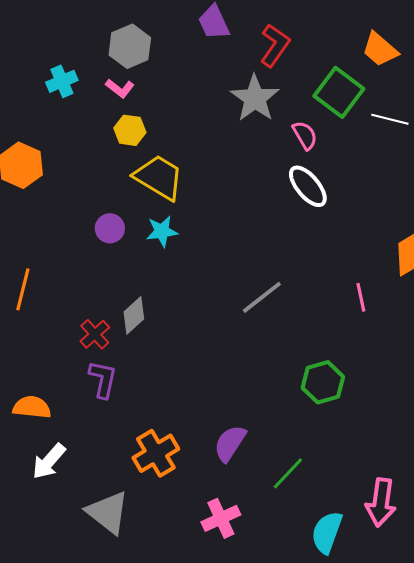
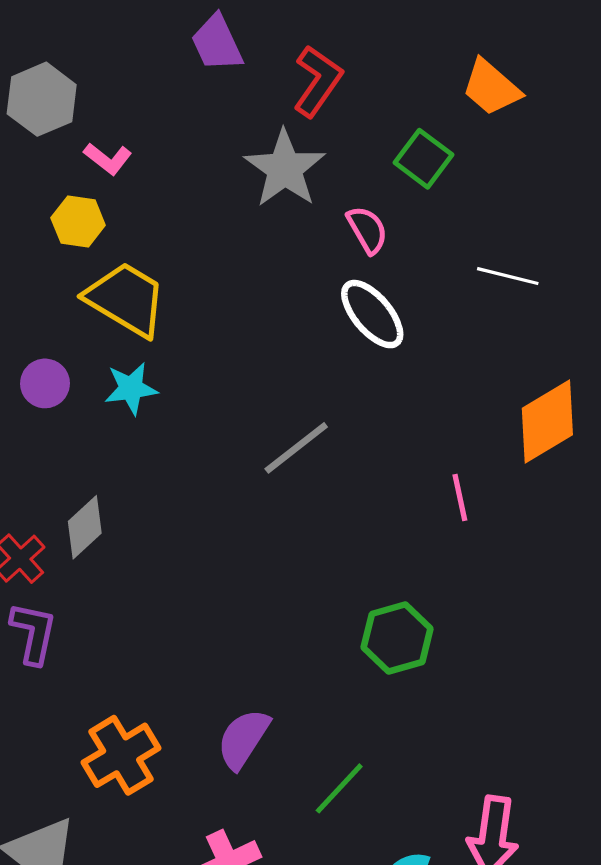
gray hexagon: (130, 46) -> (42, 99), moved
pink L-shape: (120, 88) -> (108, 159), moved
green square: (339, 92) -> (423, 159), size x0.7
white line: (390, 119) -> (508, 276), moved
gray line: (262, 297) -> (296, 448), moved

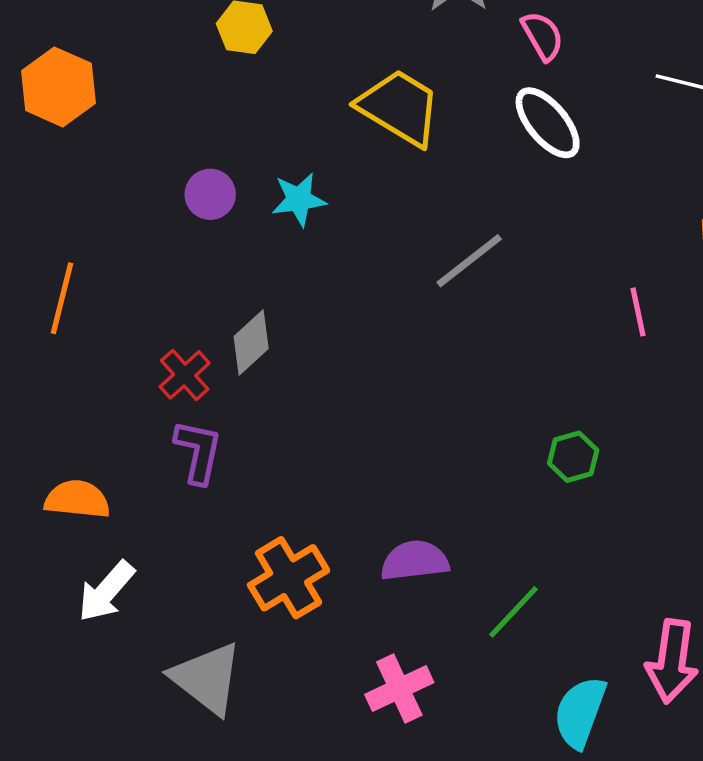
yellow trapezoid: (126, 299) -> (399, 107), moved
green hexagon: (397, 638) -> (573, 457), size x0.7
purple semicircle: (243, 739) -> (415, 561), turned 50

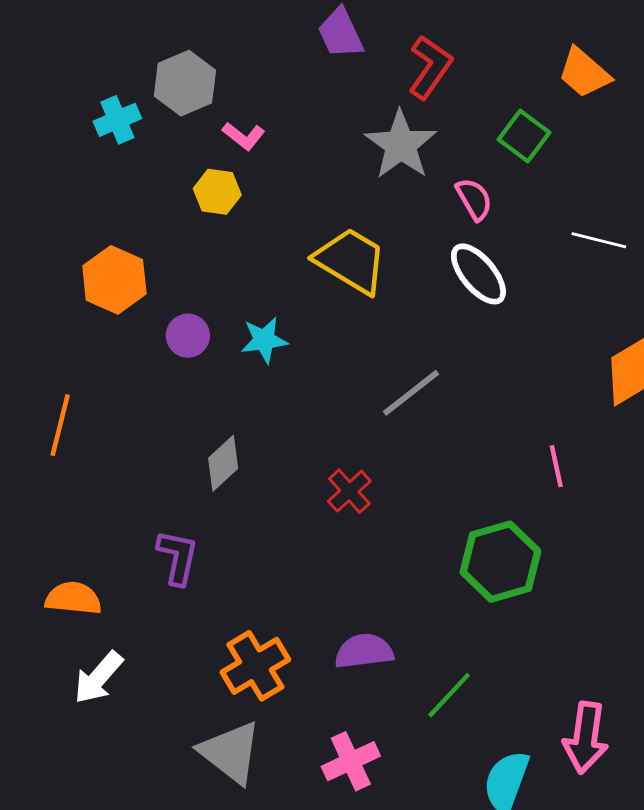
orange hexagon: (59, 87) -> (114, 280), moved
pink line: (638, 312) -> (556, 466), moved
red cross: (185, 375) -> (349, 491), moved
green hexagon: (573, 457) -> (500, 562), size x1.8
gray triangle: (207, 678) -> (230, 752), moved

